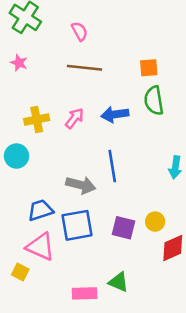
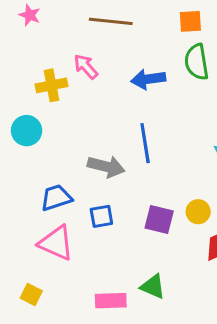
pink arrow: (74, 118) -> (86, 67), moved, turned -80
blue square: (77, 225) -> (101, 216), size x0.6
yellow square: (20, 272) -> (31, 294), moved

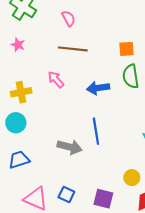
yellow cross: (51, 85) -> (21, 92), moved
blue trapezoid: (56, 198) -> (19, 160), moved
blue square: (101, 216) -> (66, 194), moved, turned 35
purple square: (159, 220) -> (103, 199), moved

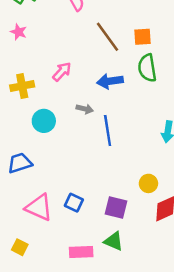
brown line: (73, 49) -> (108, 37), moved, turned 48
pink arrow: (56, 80) -> (62, 72), turned 84
cyan circle: (16, 123) -> (44, 121), moved
gray arrow: (70, 147) -> (85, 109), moved, size x0.6

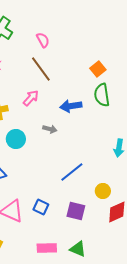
brown line: (108, 37) -> (41, 69), moved
orange square: (142, 37) -> (98, 69), turned -35
blue line: (108, 131) -> (72, 172), moved, turned 60
green triangle: (114, 241) -> (78, 249), moved

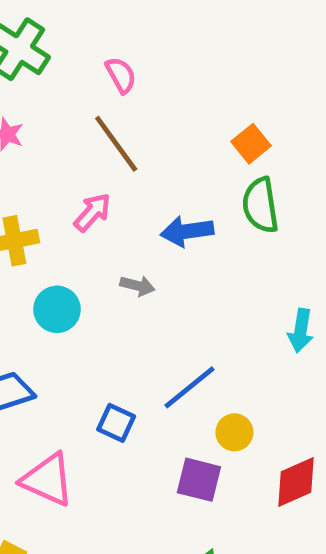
yellow circle: (103, 191) -> (234, 432), moved
blue square: (41, 207) -> (116, 423), moved

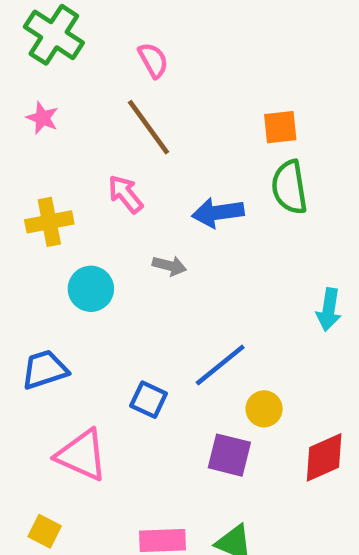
orange square: (251, 144) -> (280, 127), turned 33
pink arrow: (92, 212) -> (125, 194), turned -81

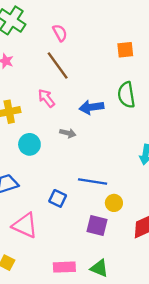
orange square: (280, 127) -> (125, 50), moved
blue line: (220, 365) -> (93, 182), turned 48

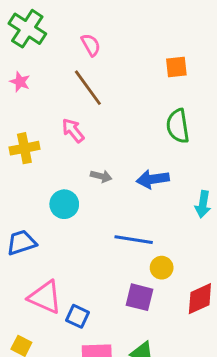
blue arrow: (91, 107) -> (153, 179), moved
cyan circle: (29, 144) -> (64, 204), moved
blue square: (58, 198) -> (78, 316), moved

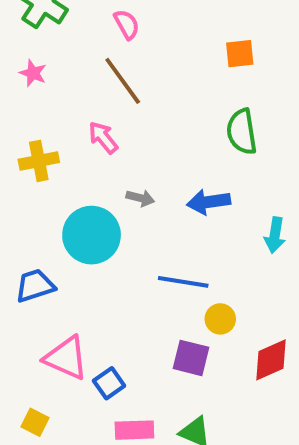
cyan circle: (64, 204) -> (92, 235), size x1.5
blue square: (78, 316) -> (109, 383), turned 30

